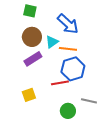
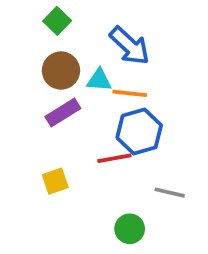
green square: (30, 11) -> (57, 21), turned 32
cyan triangle: (52, 42) -> (99, 80), turned 40
green circle: (68, 111) -> (130, 229), moved

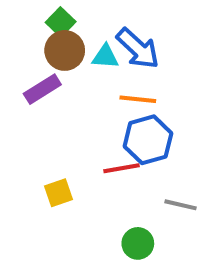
brown circle: (61, 71) -> (65, 50), moved
cyan triangle: (99, 80) -> (105, 57), moved
purple rectangle: (63, 112) -> (42, 89), moved

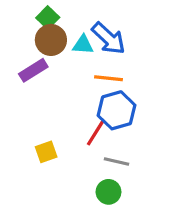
red line: (122, 168) -> (96, 133), turned -48
gray line: (180, 205) -> (116, 161), moved

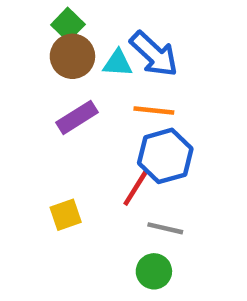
purple rectangle: (33, 70) -> (77, 117), moved

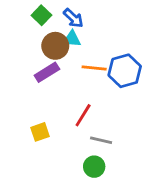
blue arrow: (154, 54) -> (73, 18), moved, size x0.7
brown circle: (72, 56) -> (55, 46), moved
blue hexagon: (165, 156) -> (125, 71), moved

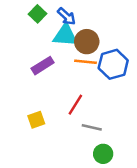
cyan triangle: (72, 39) -> (65, 35), size x1.5
brown circle: (55, 46) -> (87, 42), moved
green circle: (94, 167) -> (103, 154), moved

